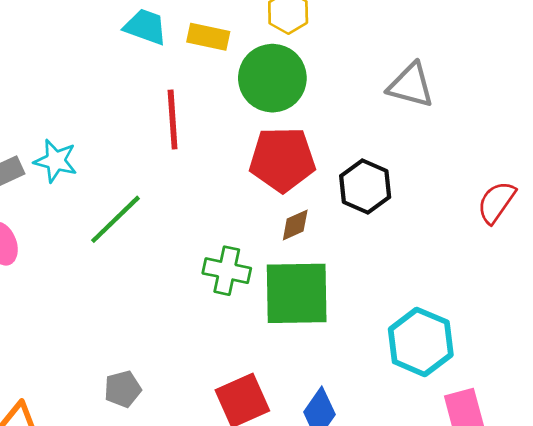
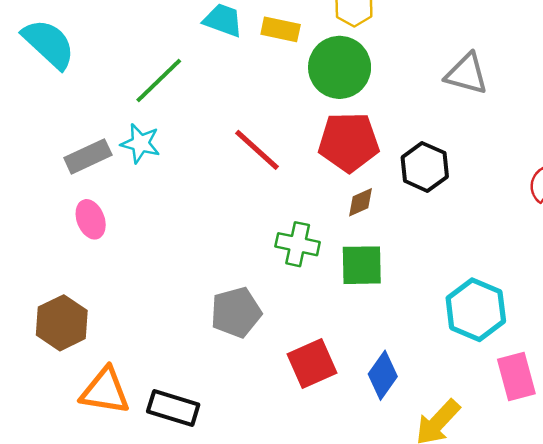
red line: (173, 119) -> (257, 150), moved, turned -44
green line: (115, 219) -> (159, 80), moved
green square: (297, 293) -> (362, 265), size x0.7
gray pentagon: (123, 389) -> (236, 312), moved, size x1.5

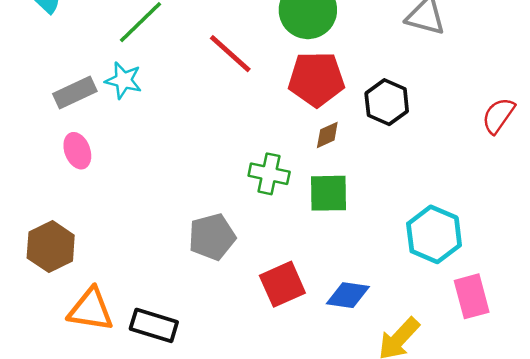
red line: (257, 150) -> (230, 54), moved
blue diamond: (383, 375) -> (348, 295), turned 63

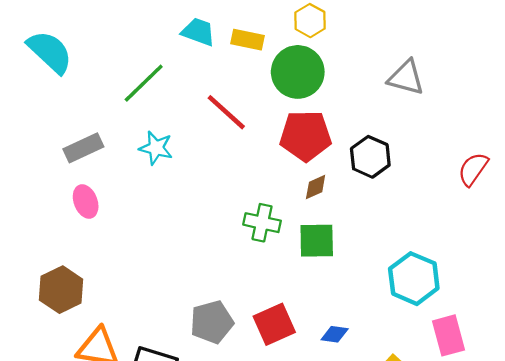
cyan star: (123, 80) -> (156, 148), moved
gray pentagon: (212, 237) -> (212, 322), moved
blue diamond: (348, 295) -> (335, 334), size x0.7

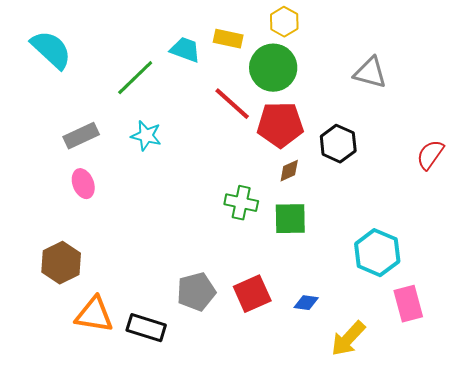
cyan trapezoid: (198, 32) -> (185, 50), moved
red line: (226, 112) -> (232, 104), moved

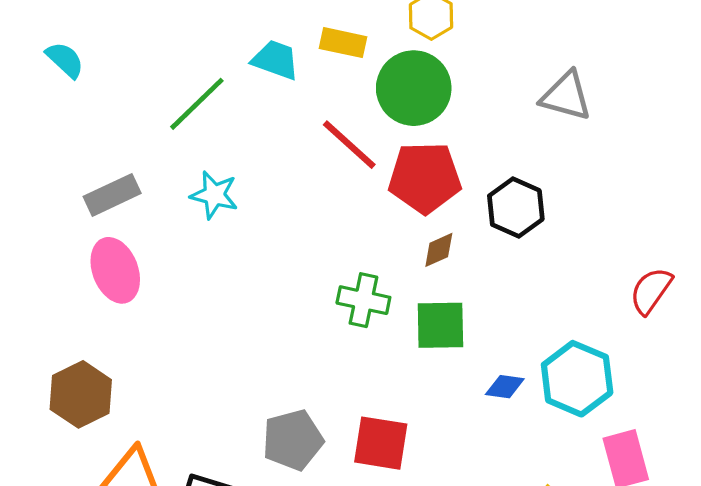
cyan semicircle: (51, 50) -> (65, 60), size x0.6
red semicircle: (430, 155) -> (651, 291), moved
pink ellipse: (83, 184) -> (115, 270), size x1.4
red square: (252, 294) -> (381, 443), turned 33
blue diamond: (306, 303) -> (505, 387), moved

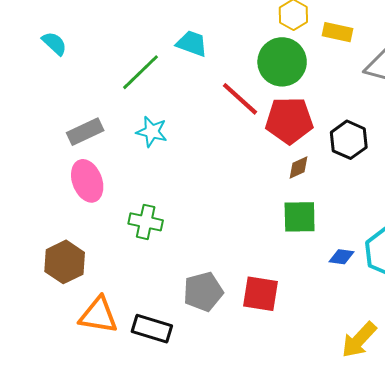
yellow rectangle: (343, 43) -> (337, 32), moved
green cross: (363, 300) -> (146, 222), moved

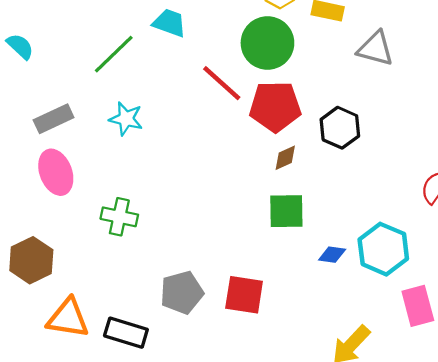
cyan semicircle: (54, 43) -> (20, 46), moved

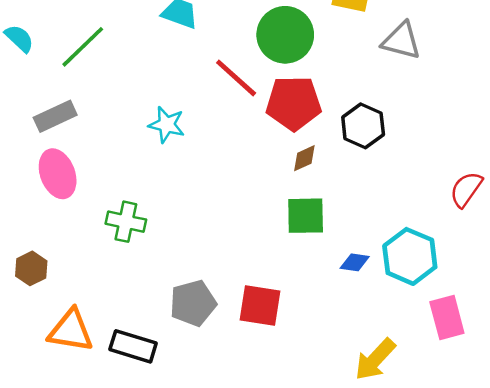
green line: (114, 54) -> (83, 47), moved
cyan star: (126, 119) -> (167, 125), moved
brown hexagon: (31, 260) -> (31, 268), size x0.7

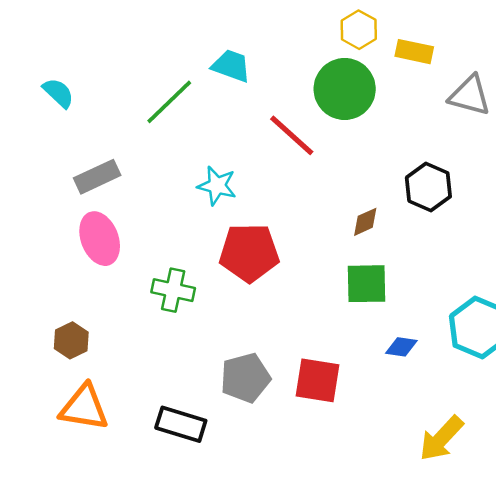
green line: (83, 47) -> (169, 102), moved
red pentagon: (294, 103) -> (249, 253), moved
blue diamond: (355, 262) -> (401, 347), moved
orange triangle: (71, 331) -> (84, 407), moved

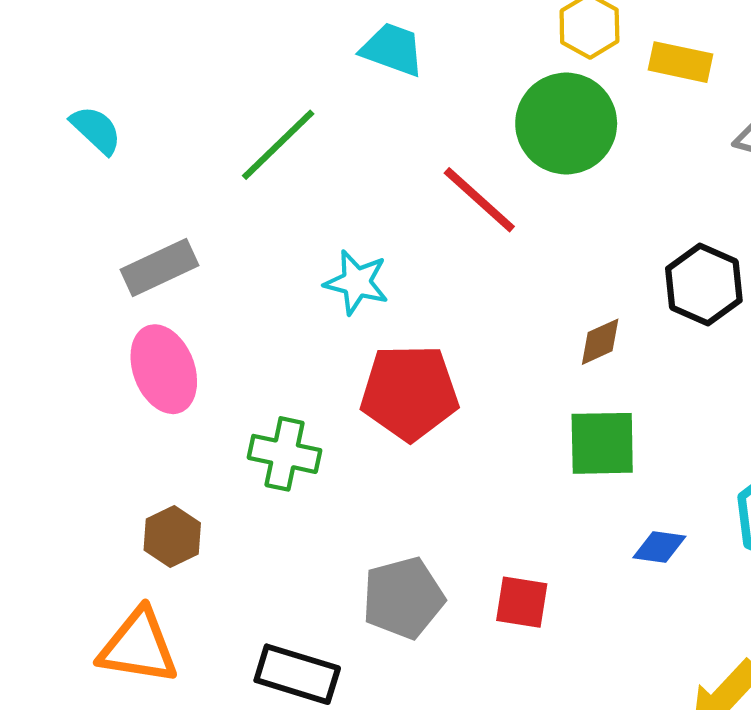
cyan trapezoid: (231, 66) -> (393, 49), moved
brown hexagon: (71, 340) -> (172, 537), moved
red square: (318, 380) -> (522, 602), size x0.7

